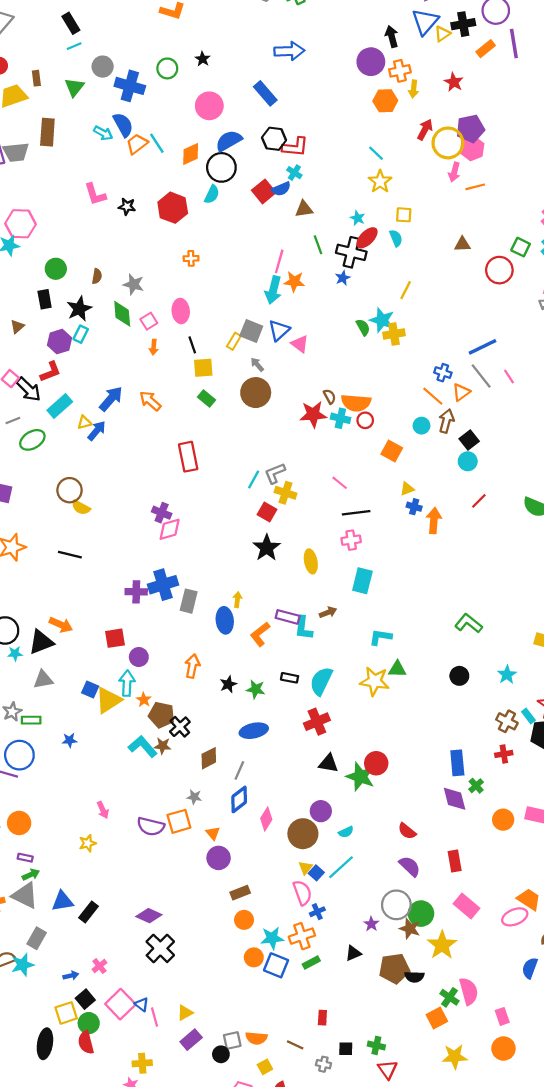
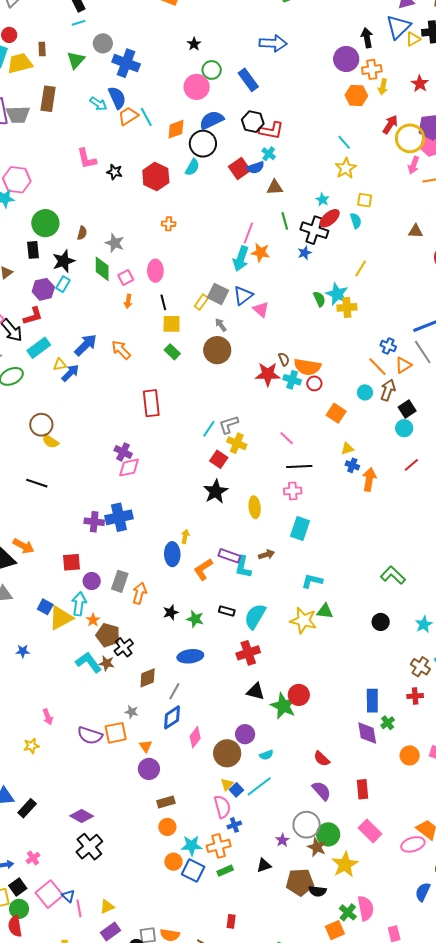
green circle: (167, 68) -> (212, 70), moved
green circle: (56, 269) -> (45, 223), size x1.4
gray rectangle: (189, 601) -> (120, 581), moved

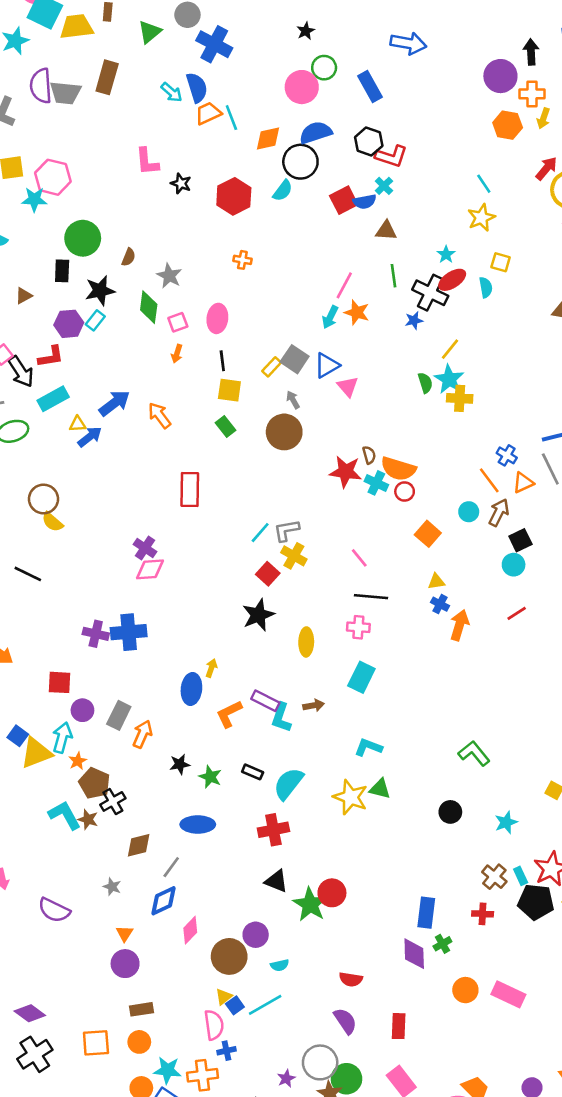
cyan arrow: (241, 259) -> (330, 317), size x0.7
yellow line: (361, 269) -> (450, 349), moved
orange square: (116, 733) -> (96, 1043), moved
red semicircle: (322, 759) -> (351, 979), turned -42

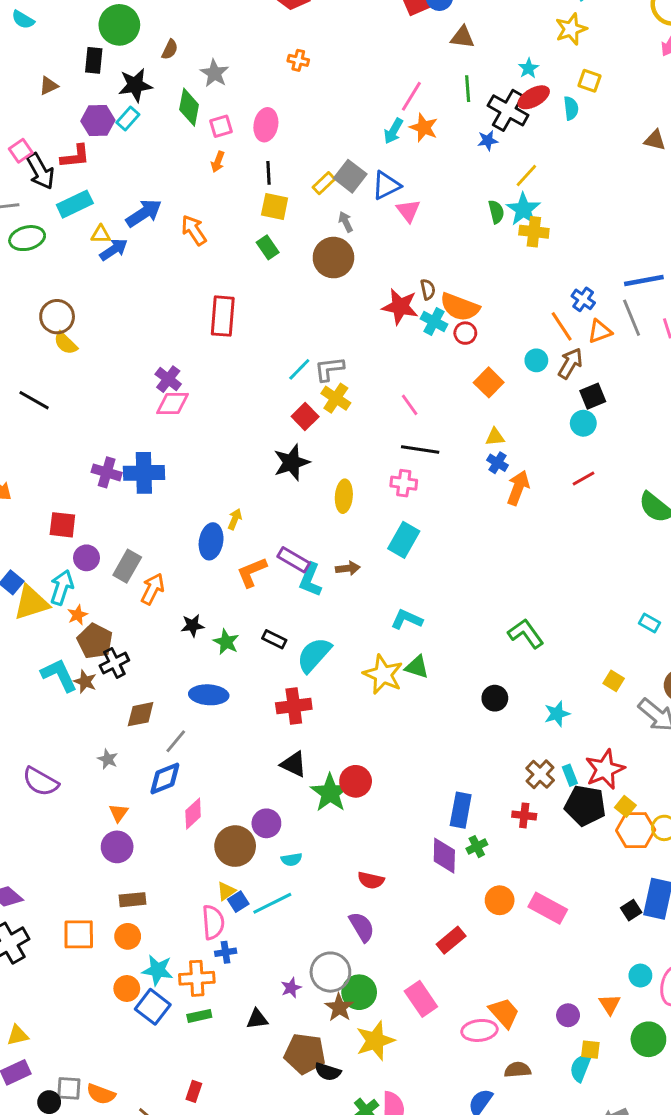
red rectangle: (399, 1026) -> (451, 940), moved, turned 45

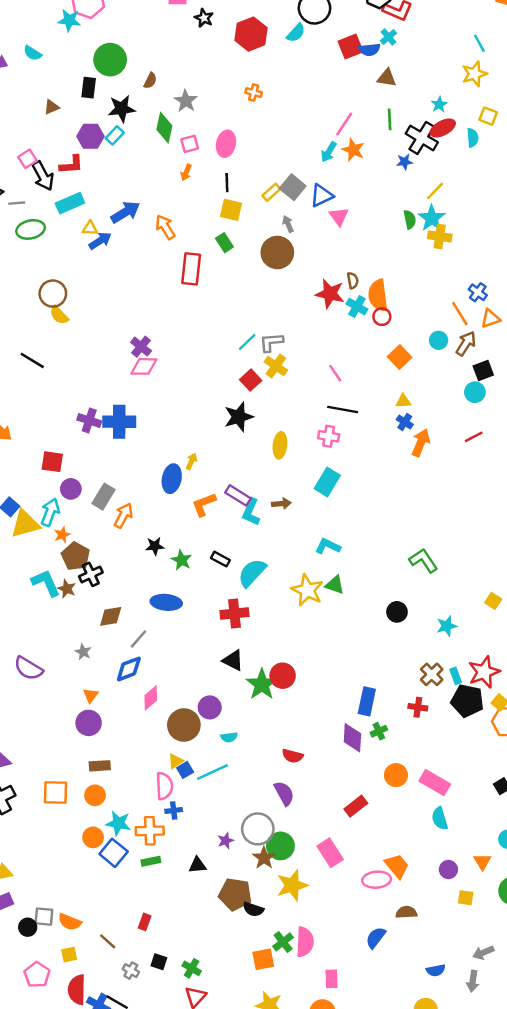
orange semicircle: (460, 307) -> (378, 295), turned 60
red rectangle: (223, 316) -> (191, 269), moved
cyan semicircle: (581, 1068) -> (440, 818), moved, turned -40

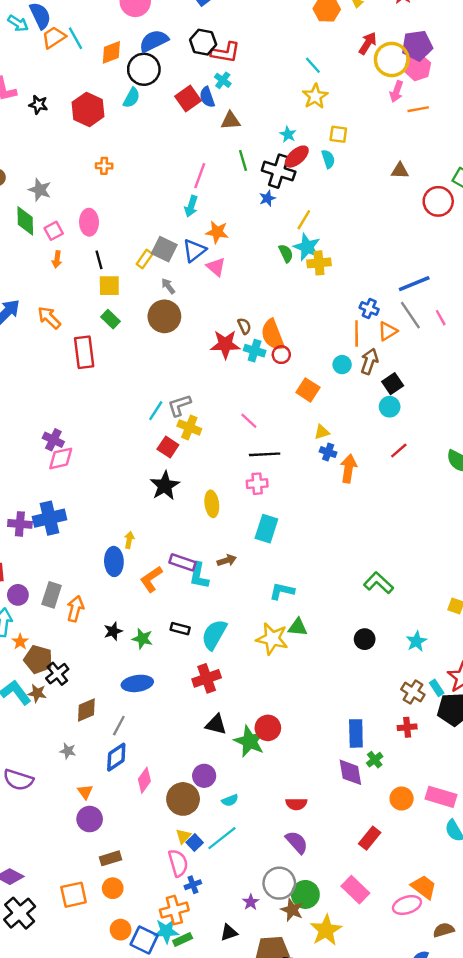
blue semicircle: (369, 50) -> (207, 97), turned 90
orange star: (353, 150) -> (217, 232), moved
orange line: (460, 314) -> (357, 333), turned 45
cyan star: (118, 823) -> (166, 931), moved

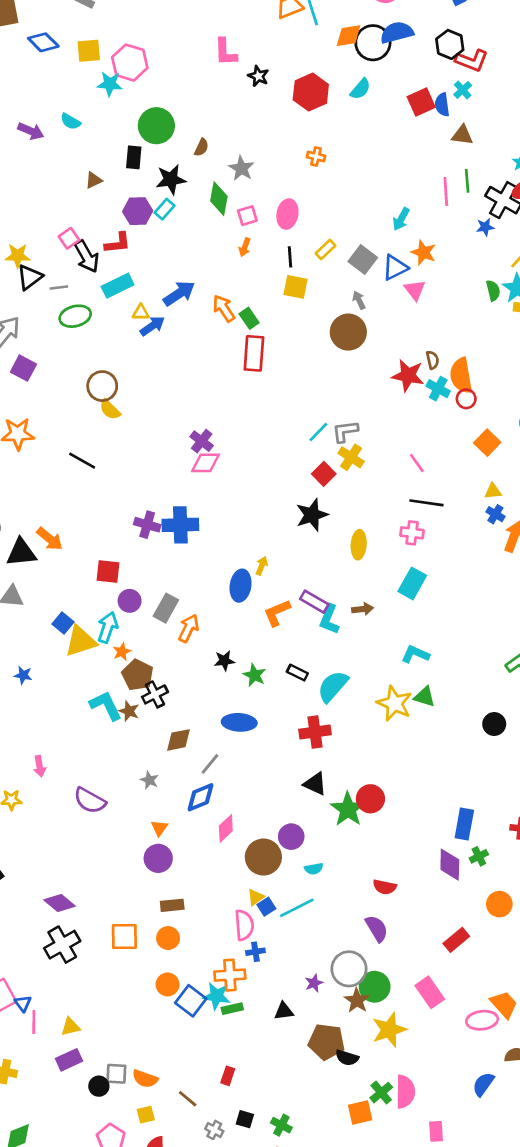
black circle: (144, 69) -> (373, 43), moved
pink line: (200, 176) -> (446, 192), moved, turned -35
yellow rectangle: (145, 259) -> (326, 249), moved
green rectangle: (111, 319) -> (249, 318), moved

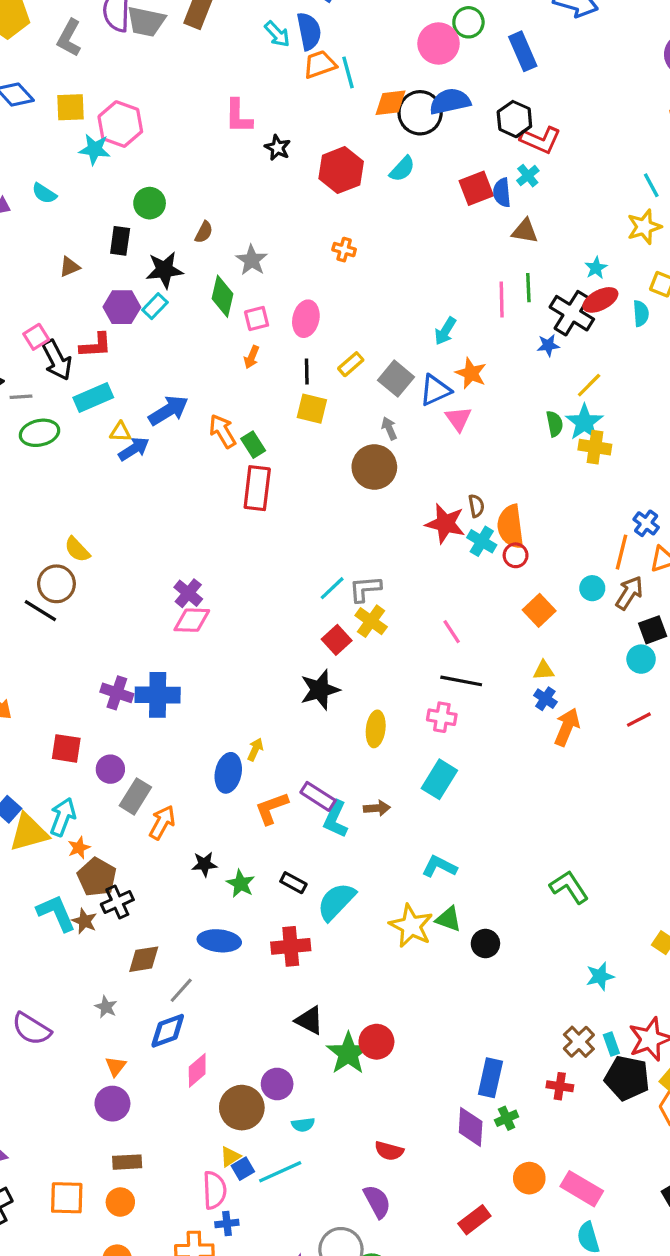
green circle: (156, 126) -> (150, 203), size x0.7
brown circle: (102, 386) -> (56, 584), moved
purple circle: (130, 601) -> (110, 769), moved
black circle: (494, 724) -> (485, 944), moved
red cross: (315, 732) -> (291, 946), moved

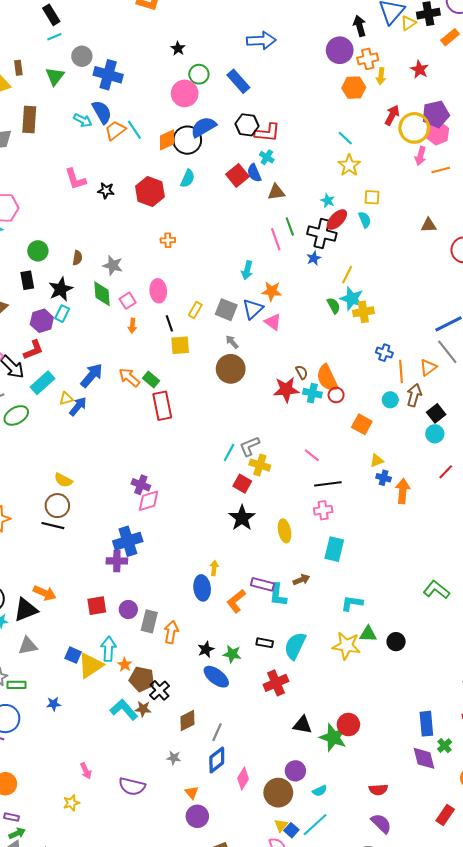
blue cross: (646, 523) -> (384, 353), moved
blue cross: (158, 695) -> (128, 541), moved
blue ellipse: (219, 941) -> (216, 677), moved, turned 50

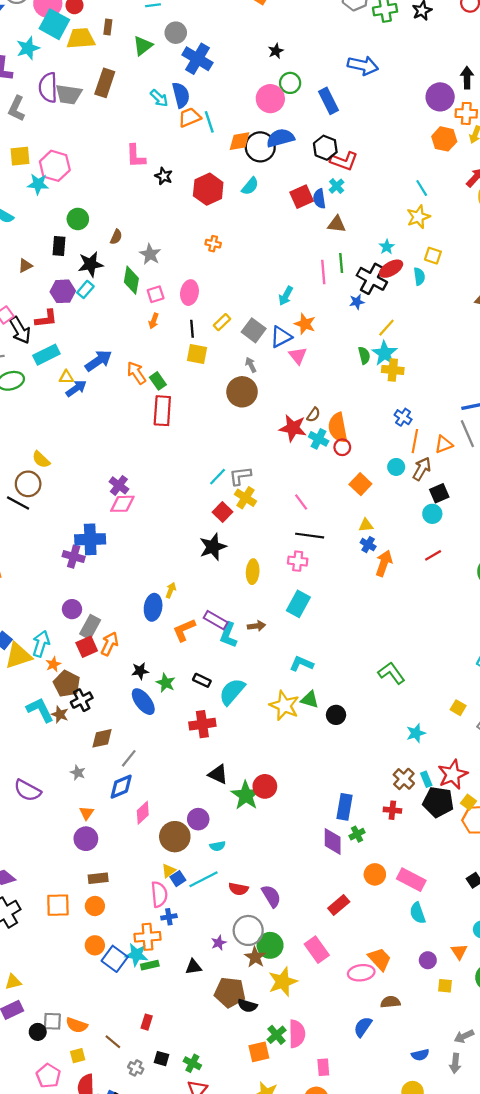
brown semicircle: (302, 372) -> (313, 415), turned 48
red square: (97, 606) -> (87, 647), moved, turned -30
red semicircle: (378, 790) -> (238, 889), moved

